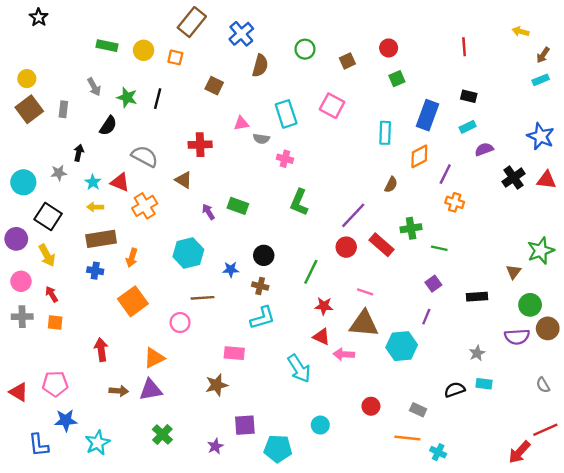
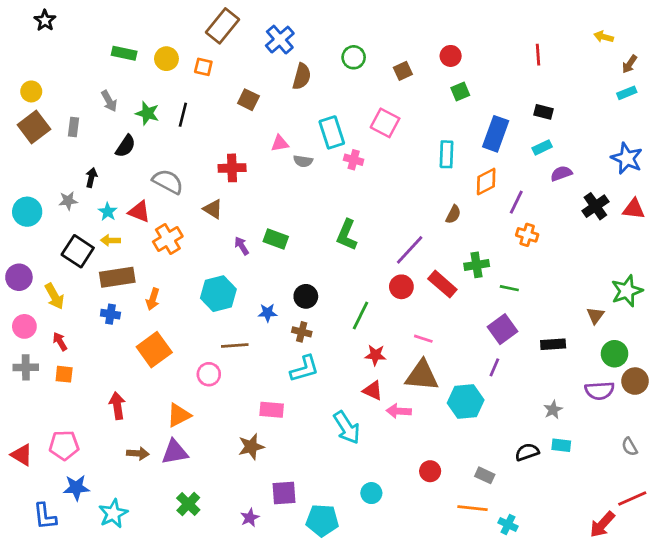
pink cross: (285, 159) -> (354, 160), moved
black square: (48, 216) -> (78, 251), moved
purple square: (433, 284) -> (503, 329), size x1.5

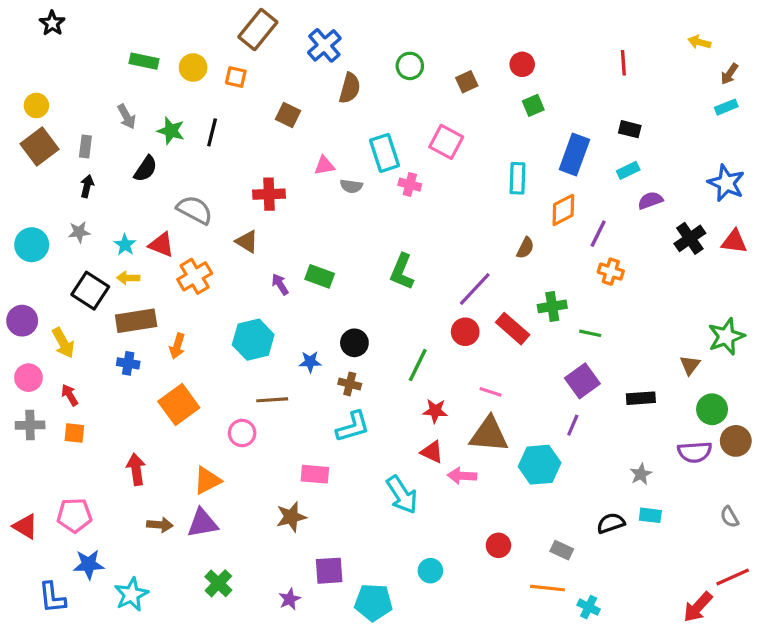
black arrow: (91, 178) -> (87, 186), moved

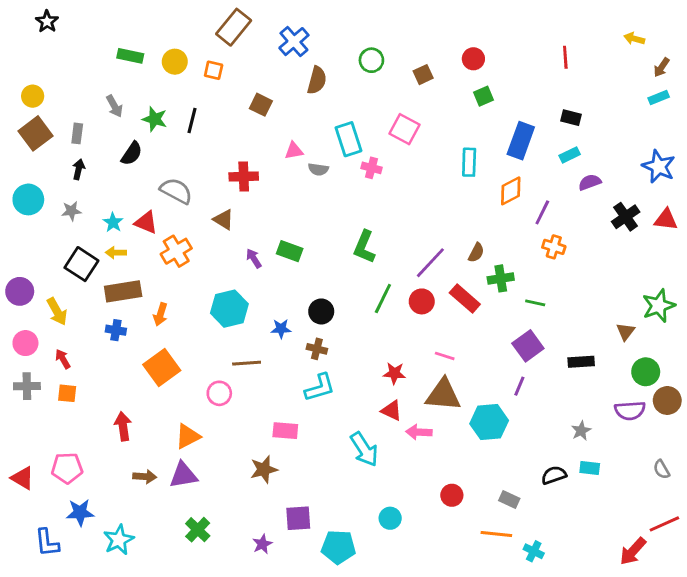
cyan circle: (32, 245) -> (28, 199), moved
brown semicircle: (525, 248) -> (476, 253), moved
green line: (418, 365) -> (383, 299), moved

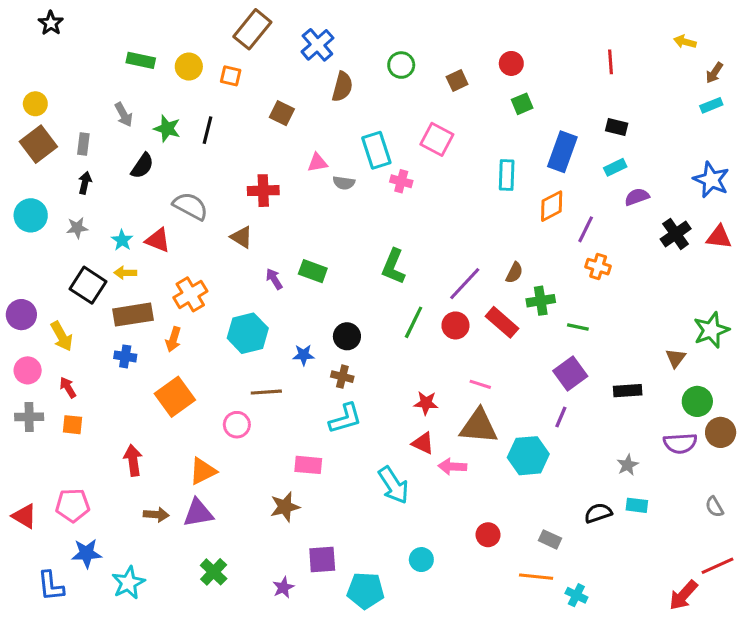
orange cross: (176, 251) -> (190, 294), moved

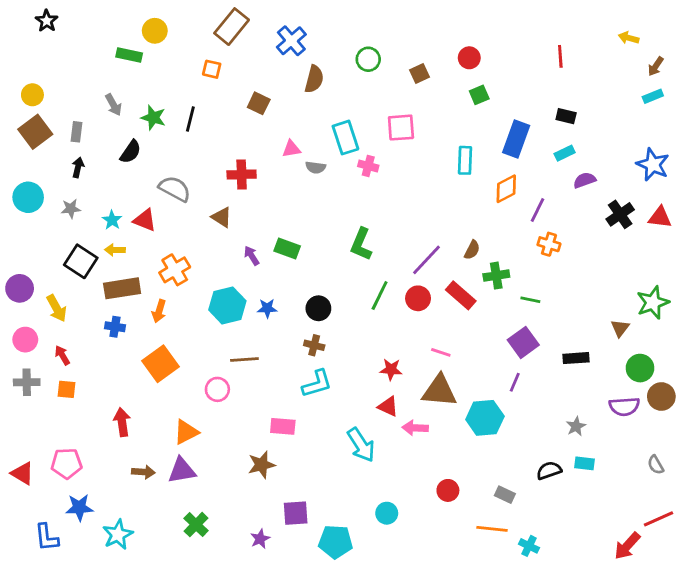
yellow circle: (189, 67) -> (155, 31), moved
pink square: (437, 139) -> (401, 128), turned -32
blue star: (304, 355) -> (267, 308), moved

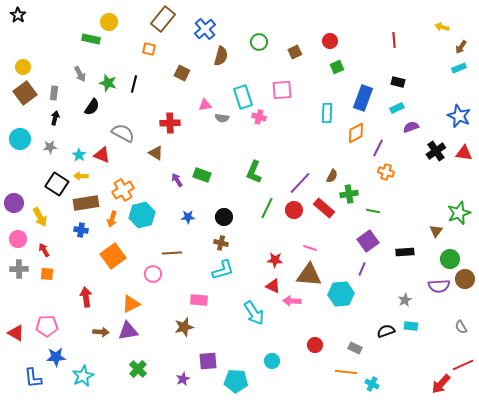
black star: (47, 21) -> (18, 15), moved
cyan hexagon: (227, 305) -> (142, 215), moved

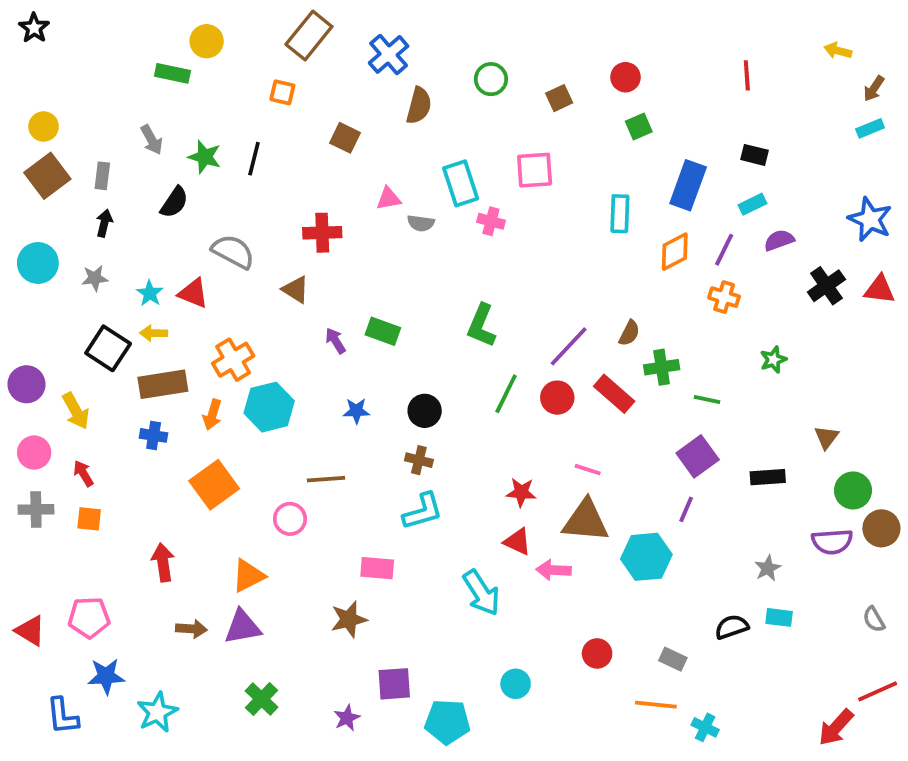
purple line: (378, 148) -> (724, 250), moved
orange cross: (386, 172) -> (724, 297), moved
green star: (459, 213) -> (773, 360), moved, size x0.6

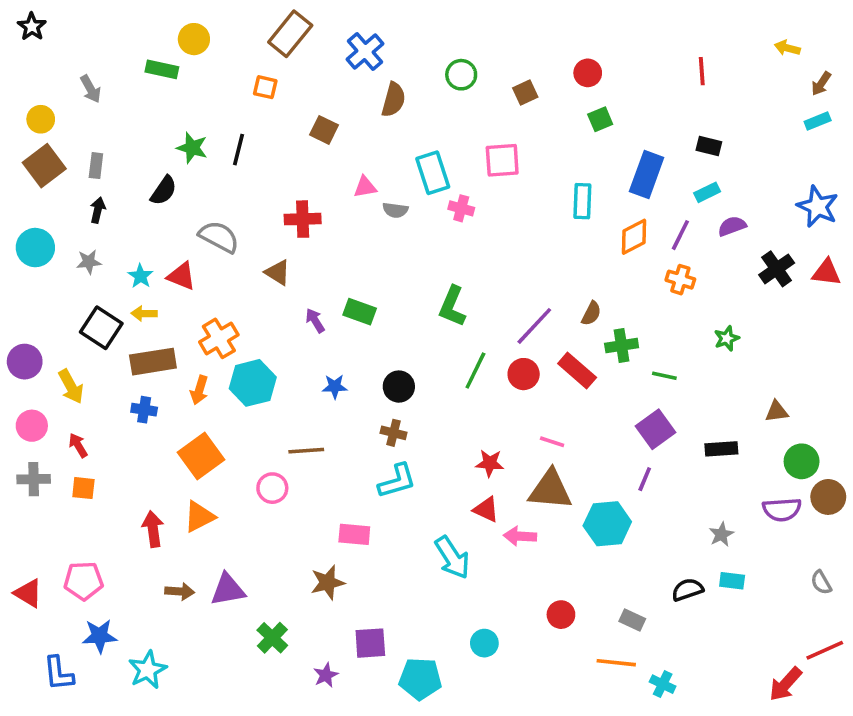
gray arrow: (152, 140) -> (91, 89), moved
brown triangle: (826, 437) -> (777, 411), turned 45
orange triangle: (248, 576) -> (199, 517), moved
green cross: (262, 699) -> (272, 638), moved

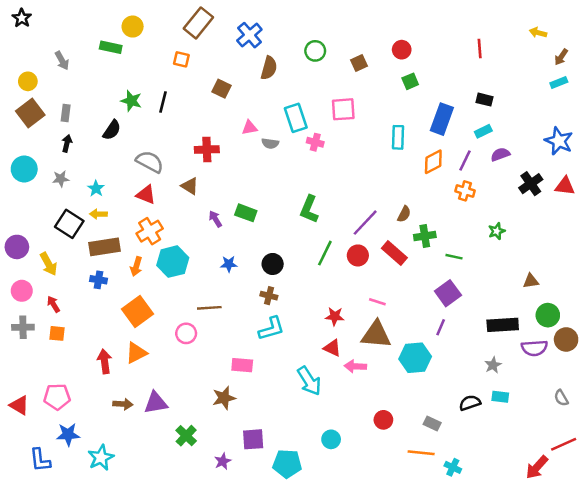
red triangle: (181, 276) -> (146, 195), moved
black rectangle: (721, 449) -> (503, 325), moved, size x1.4

